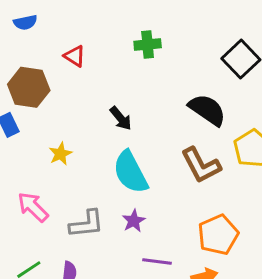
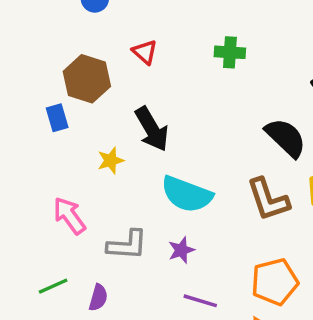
black arrow: (121, 118) -> (152, 129), moved, size x1.5
cyan semicircle: (130, 172) -> (187, 194), turned -51

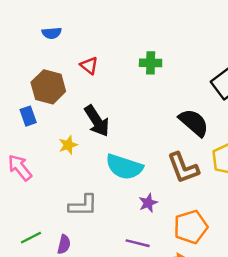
pink arrow: (70, 216) -> (20, 167), moved
purple star: (181, 250) -> (148, 203), moved

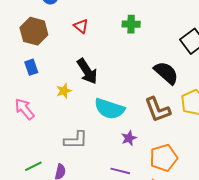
brown hexagon: (48, 87) -> (34, 31), moved

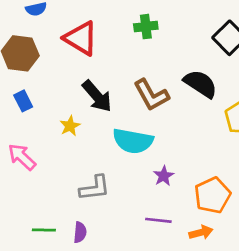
red triangle: (81, 26) -> (81, 38), size x1.8
brown L-shape: (157, 110) -> (151, 95), moved
green line: (33, 166) -> (44, 230), turned 36

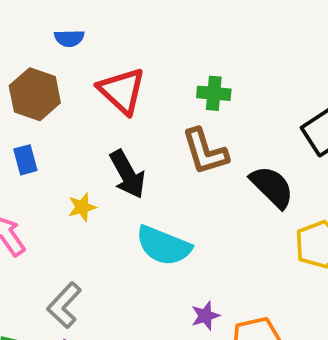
brown L-shape: (151, 95) -> (205, 152), moved
purple star: (164, 176) -> (205, 316), moved
gray L-shape: (95, 188) -> (64, 305), moved, turned 128

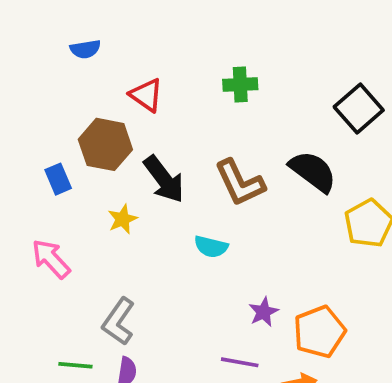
red triangle: (122, 91) -> (146, 95), size x0.7
brown hexagon: (35, 94) -> (105, 144), moved
brown L-shape: (205, 152) -> (240, 183), moved
cyan semicircle: (164, 246) -> (211, 247), size x0.6

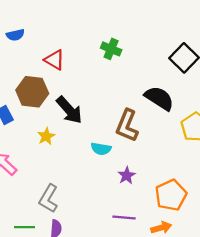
green cross: (240, 84) -> (111, 49), turned 30
brown L-shape: (240, 183) -> (127, 126), moved, turned 52
purple star: (264, 312) -> (127, 175), moved

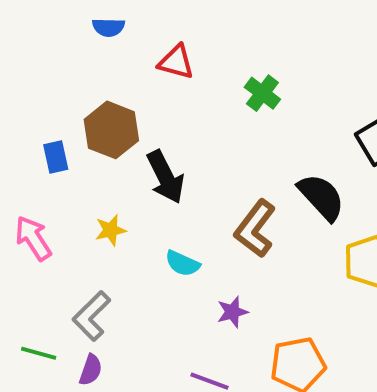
red triangle: (55, 60) -> (176, 62), moved, turned -30
yellow star: (46, 136) -> (111, 230), moved
cyan semicircle: (101, 149) -> (182, 263), moved

